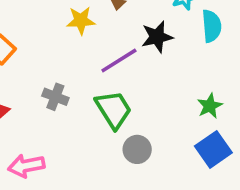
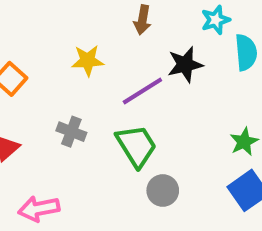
yellow star: (81, 21) -> (88, 61), moved

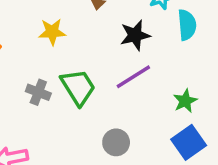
purple line: (142, 91) -> (133, 77), moved
green trapezoid: (136, 146) -> (78, 87), moved

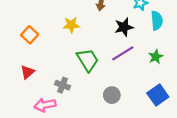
gray cross: (38, 92) -> (62, 85), moved
green star: (185, 101) -> (156, 57), moved

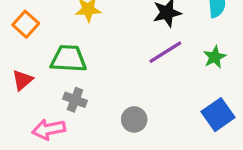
green trapezoid: (88, 60) -> (68, 59), moved, turned -55
gray circle: (112, 95) -> (134, 119), moved

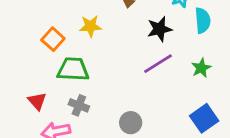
orange square: (26, 24) -> (53, 39), moved
red triangle: (22, 80) -> (37, 101), moved, turned -30

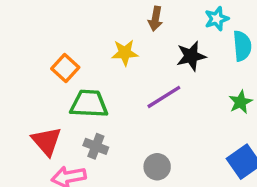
yellow star: (90, 26) -> (125, 53), moved
purple line: (158, 64) -> (164, 97), moved
red triangle: (37, 101) -> (47, 141), size x1.4

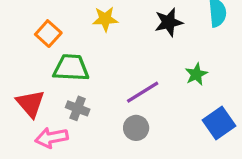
purple line: (164, 97) -> (143, 92), moved
green star: (240, 102) -> (196, 74), moved

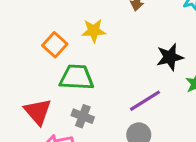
yellow star: (105, 19) -> (94, 31), moved
black star: (169, 22) -> (170, 57), moved

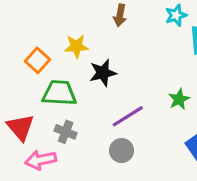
black star: (170, 57) -> (103, 73), moved

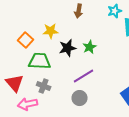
green star: (179, 99) -> (90, 47), moved

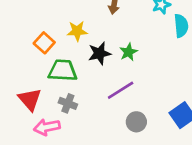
gray circle: (80, 98) -> (136, 122), moved

